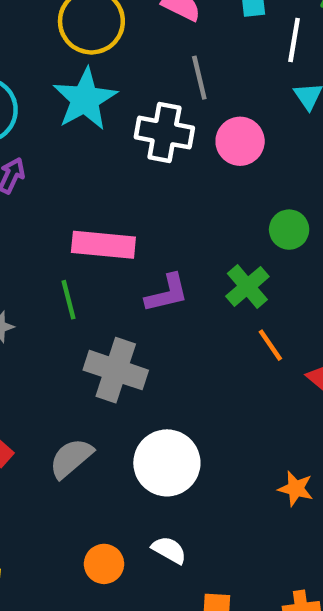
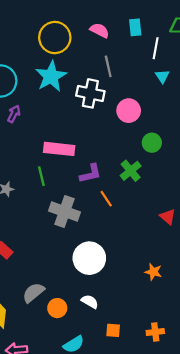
pink circle: (240, 141) -> (129, 111), moved
orange line: (270, 345) -> (106, 199), moved
gray semicircle: (71, 458) -> (33, 293), moved

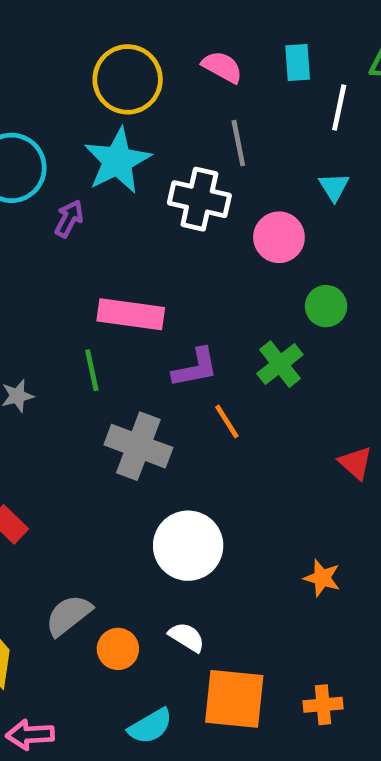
cyan triangle: (162, 76) -> (334, 187), moved
purple arrow: (14, 114) -> (69, 219), moved
orange square: (113, 330) -> (234, 699), size x2.0

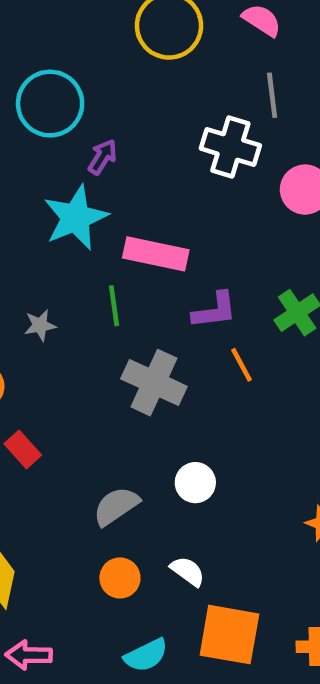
cyan star: (117, 161) -> (76, 218), moved
white circle: (188, 546) -> (195, 483), size x0.6
gray semicircle: (69, 615) -> (116, 506), moved

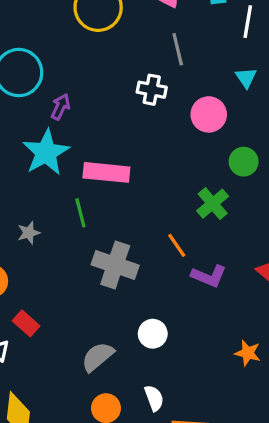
white cross: (230, 147) -> (152, 90), size x0.7
purple L-shape: (215, 310) -> (209, 276), moved, turned 36
white semicircle: (188, 571) -> (154, 398), turned 40

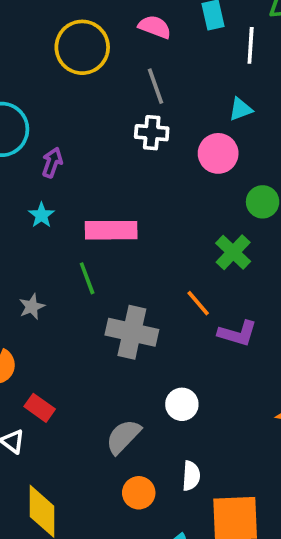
gray line: (178, 49) -> (156, 86), moved
cyan triangle: (246, 78) -> (241, 109), moved, turned 50
cyan star: (46, 152) -> (41, 215), size x0.5
white semicircle: (154, 398) -> (191, 476), turned 30

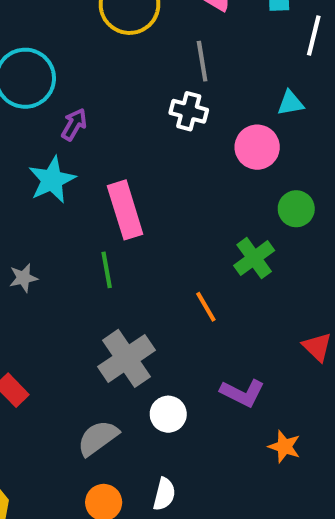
cyan star: (41, 215) -> (52, 180), size x1.6
pink rectangle: (111, 230) -> (125, 210), turned 63
green line: (87, 278) -> (107, 270), moved
gray cross: (132, 332) -> (126, 358), moved, turned 33
purple L-shape: (238, 333) -> (242, 393), moved

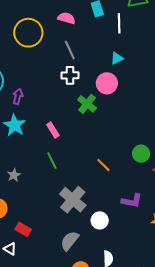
green circle: (296, 209) -> (141, 154), moved
pink rectangle: (125, 210) -> (53, 130), size x0.6
green cross: (254, 258) -> (87, 104), moved

